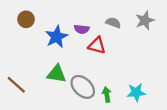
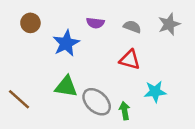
purple semicircle: (82, 29) -> (95, 23), moved
red triangle: (97, 46) -> (130, 60), moved
cyan star: (136, 92) -> (155, 92), moved

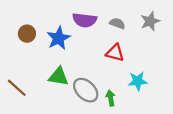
brown circle: (30, 23) -> (27, 34), moved
purple semicircle: (95, 23) -> (85, 20), size x1.5

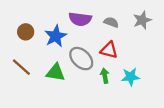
brown line: (17, 88) -> (21, 67), moved
gray ellipse: (86, 90) -> (81, 59), moved
green arrow: (111, 98) -> (105, 76), moved

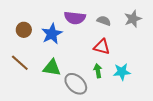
gray ellipse: (81, 59) -> (76, 84), moved

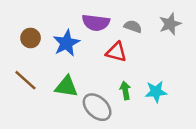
red triangle: (102, 47) -> (116, 52), moved

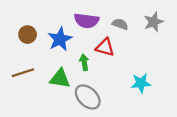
brown line: (25, 80) -> (23, 73), turned -60
green arrow: (125, 90) -> (84, 62), moved

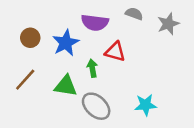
gray semicircle: (120, 24) -> (134, 14), moved
brown line: (23, 73) -> (25, 80), turned -30
cyan star: (141, 83) -> (145, 105), moved

